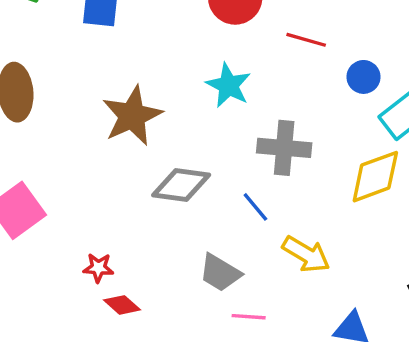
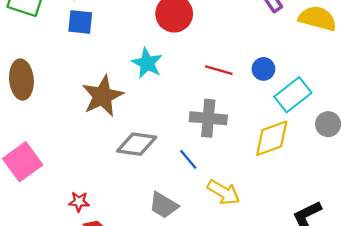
red line: (306, 40) -> (219, 70), moved
cyan star: (228, 85) -> (147, 63), moved

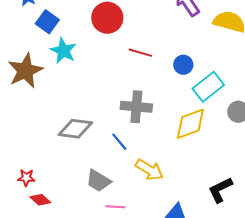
blue square: (80, 22) -> (47, 22), moved, turned 30
cyan star: (147, 63) -> (63, 51), moved
red line: (219, 70) -> (140, 53), moved
brown star: (103, 96) -> (25, 71), moved

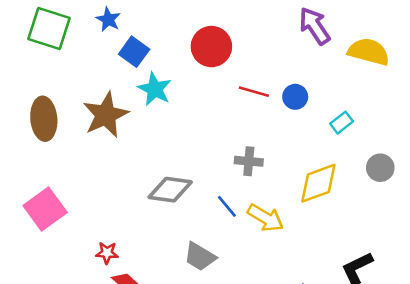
blue circle: (183, 65) -> (295, 97), moved
cyan rectangle: (208, 87) -> (342, 123), moved, size x0.6
gray cross: (136, 107) -> (249, 161), size x0.7
yellow arrow: (149, 170) -> (266, 218), moved

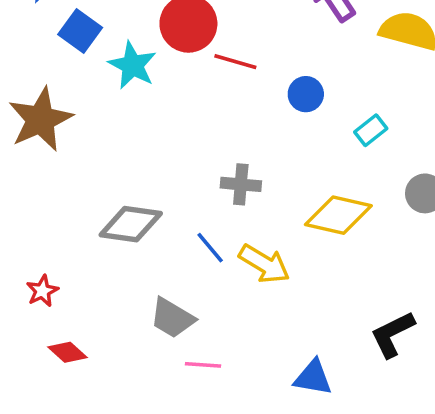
cyan star: (155, 89) -> (133, 65), moved
red line: (254, 92) -> (235, 62), moved
yellow diamond: (318, 183) -> (338, 215), turned 33
red star: (107, 253) -> (42, 291), moved, turned -30

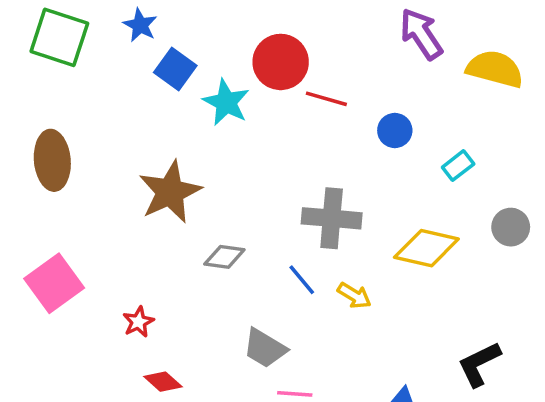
brown star: (40, 119) -> (170, 192), moved
gray cross: (241, 184) -> (332, 218), size x1.5
gray diamond: (131, 224) -> (224, 257), size x0.7
yellow arrow: (264, 264) -> (354, 296), size x0.7

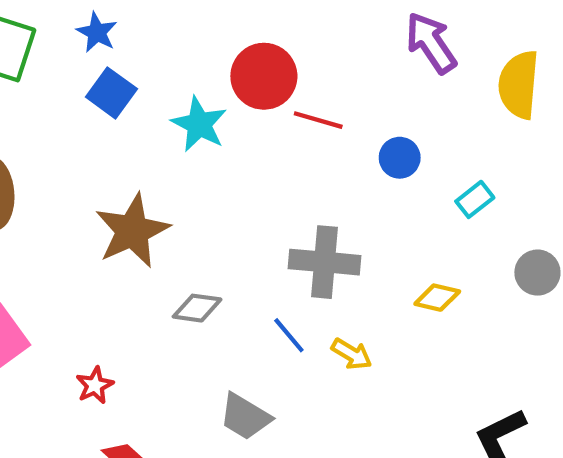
blue square: (175, 69) -> (111, 93), moved
yellow semicircle: (495, 69) -> (519, 85), turned -100
yellow diamond: (426, 248) -> (437, 298), size x0.6

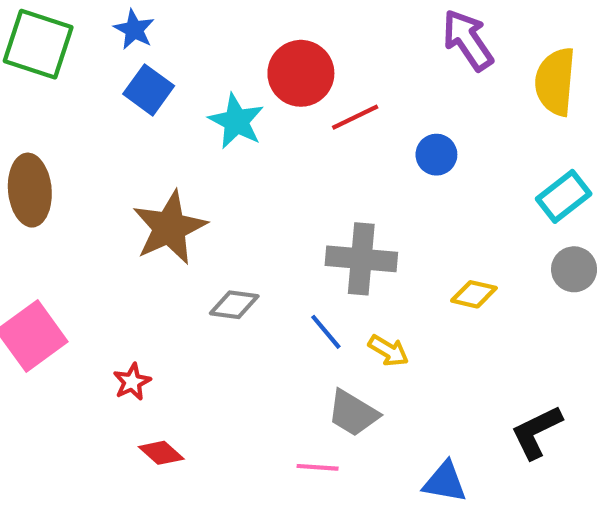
red line: (318, 120) -> (355, 117), turned -42
cyan rectangle: (475, 199) -> (564, 196), moved, size x1.4
gray trapezoid: (245, 417) -> (353, 413), moved

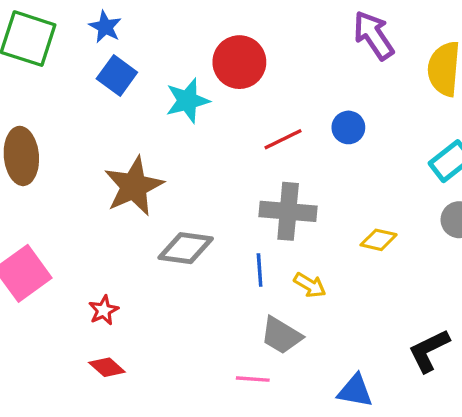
red line: (355, 117) -> (283, 139), moved
cyan star: (236, 121) -> (187, 101), turned 30
gray diamond: (234, 305) -> (186, 248), size x1.4
blue line: (326, 332) -> (260, 270), turned 36
red diamond: (161, 453) -> (107, 367), moved

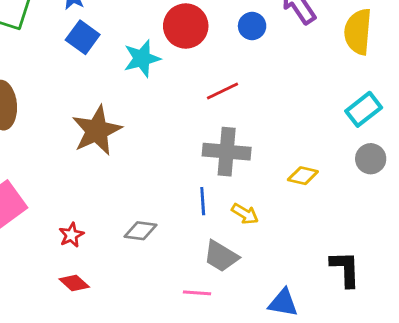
blue circle: (348, 127) -> (252, 26), moved
gray diamond: (186, 248) -> (141, 231), moved, size x0.7
black L-shape: (429, 351) -> (345, 269), turned 114

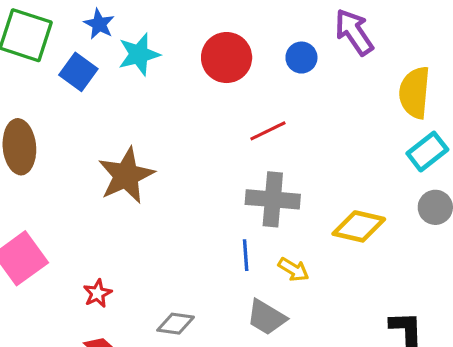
yellow semicircle: (358, 32) -> (415, 93), moved
blue square: (83, 37) -> (78, 72), moved
cyan star: (142, 58) -> (139, 54), moved
yellow diamond: (303, 176) -> (359, 226), size x1.5
gray diamond: (141, 231) -> (176, 324), moved

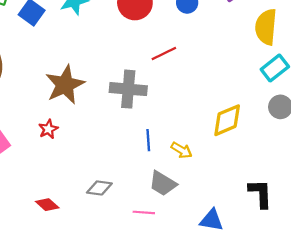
gray cross: (273, 199) -> (128, 89), moved
yellow diamond: (359, 226) -> (227, 120), turned -36
red star: (97, 293) -> (48, 129), moved

